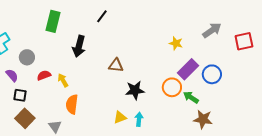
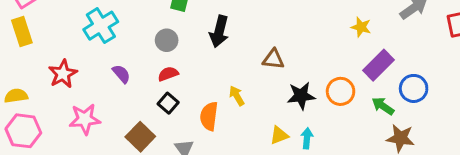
gray circle: (27, 57) -> (167, 40), moved
blue circle: (212, 74) -> (414, 88), moved
yellow arrow: (63, 80) -> (237, 96), moved
orange circle: (172, 87) -> (341, 91), moved
black square: (20, 95) -> (168, 103), moved, turned 32

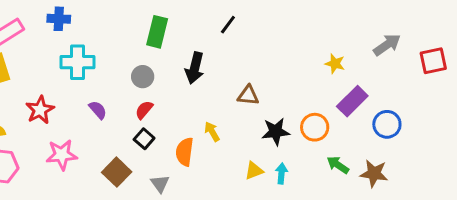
cyan cross: (101, 26) -> (78, 62), turned 32
red semicircle: (168, 74) -> (144, 110), turned -30
green arrow: (383, 106) -> (338, 165), moved

